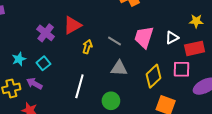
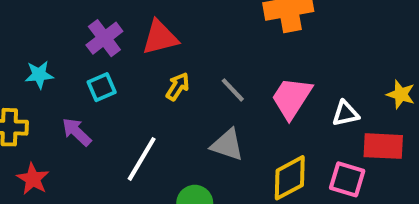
cyan square: (43, 63) -> (102, 87), moved
purple arrow: (34, 84) -> (77, 132), moved

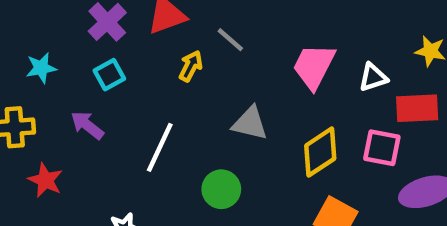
gray line: (233, 90) -> (230, 40), moved

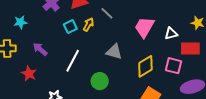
cyan square: (109, 75) -> (70, 27), moved
red star: (45, 180) -> (29, 74), moved

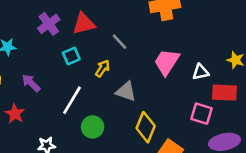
yellow arrow: (88, 24) -> (102, 68), moved
yellow diamond: (145, 66) -> (146, 127), moved, turned -40
green circle: (100, 81) -> (93, 127), moved

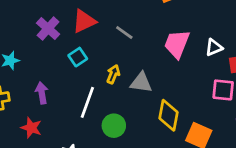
yellow arrow: (102, 68) -> (113, 74), moved
purple arrow: (31, 83) -> (42, 93), turned 48

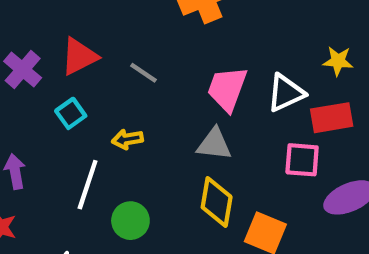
white triangle: (214, 47) -> (286, 93), size x1.4
yellow arrow: (113, 74) -> (128, 139), turned -120
gray triangle: (141, 82) -> (214, 144), moved

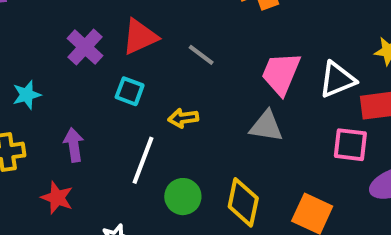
cyan square: (71, 113) -> (130, 91), turned -36
yellow diamond: (217, 202) -> (243, 202), moved

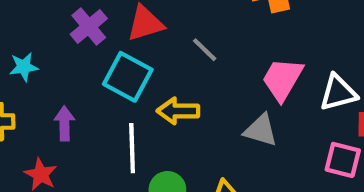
cyan square: (130, 91) -> (128, 77), size x1.6
yellow arrow: (183, 118) -> (178, 111), size x1.4
white line: (143, 160) -> (132, 148), turned -30

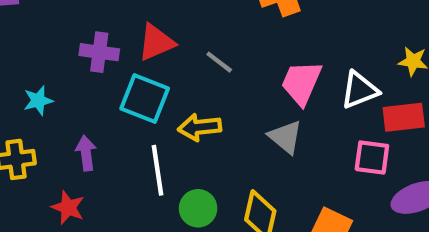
purple cross: (89, 26) -> (99, 52), turned -36
gray triangle: (261, 130) -> (285, 137), turned 30

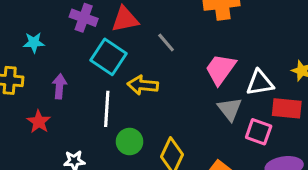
gray triangle: (285, 137) -> (230, 109), moved

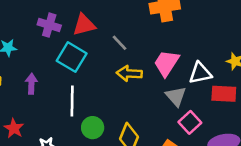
yellow arrow: (143, 85) -> (129, 73), moved
red star: (39, 122) -> (14, 128), moved
pink square: (259, 132) -> (190, 122), moved, turned 30

